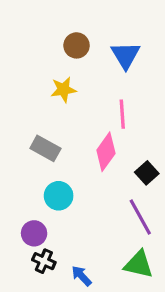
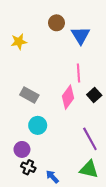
brown circle: (77, 45) -> (56, 23), moved
yellow star: (63, 90) -> (19, 42), moved
black square: (147, 173) -> (94, 95), moved

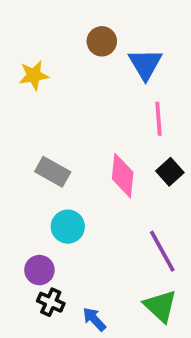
pink line: (78, 73) -> (159, 119), moved
pink diamond: (68, 97) -> (123, 176), turned -30
green triangle: (89, 169) -> (160, 306), turned 30

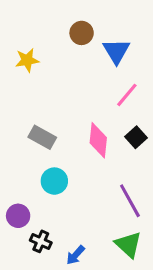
pink line: (159, 119) -> (127, 95), turned 44
purple circle: (39, 270) -> (18, 216), moved
blue arrow: (94, 319) -> (76, 255), turned -95

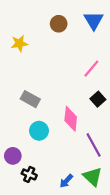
blue triangle: (116, 51) -> (94, 20), moved
pink diamond: (98, 140) -> (71, 119), moved
blue arrow: (76, 255) -> (66, 181), moved

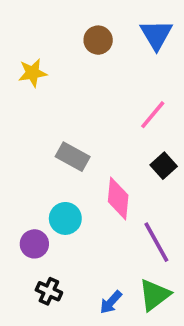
gray rectangle: (30, 99) -> (73, 157), moved
purple circle: (13, 156) -> (34, 244), moved
green triangle: (92, 177) -> (155, 295), turned 40

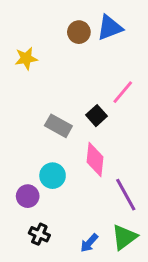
blue triangle: (156, 35) -> (110, 28), moved, turned 40
black square: (164, 166) -> (96, 116), moved

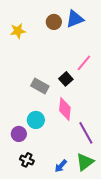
yellow star: (26, 58) -> (18, 31), moved

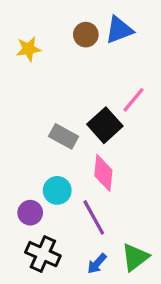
black square: (66, 79) -> (105, 125), size x1.5
purple line: (86, 133) -> (94, 217), moved
black cross: (27, 160) -> (43, 254), size x1.5

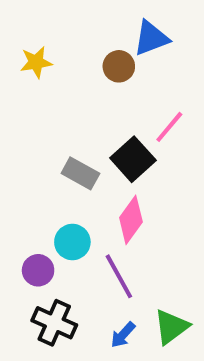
brown circle: (86, 35) -> (119, 66), moved
pink diamond: (103, 173) -> (131, 220), turned 30

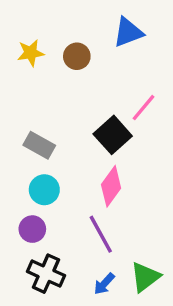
brown circle: (119, 66) -> (77, 56), moved
gray rectangle: (80, 173) -> (39, 145), moved
cyan circle: (72, 242) -> (44, 190), moved

